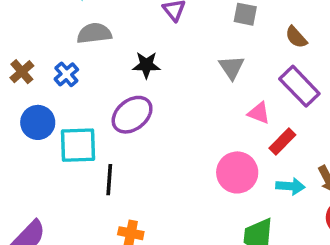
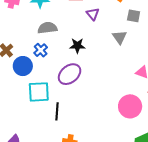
gray triangle: (231, 67) -> (120, 37), moved
blue cross: (66, 74) -> (41, 50), moved
blue circle: (38, 122) -> (23, 66), moved

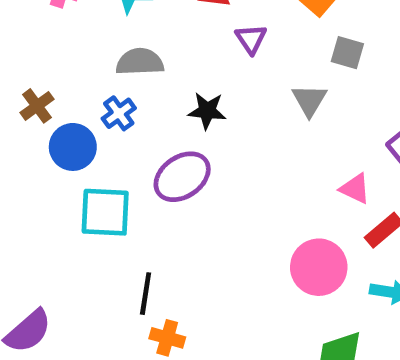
black line: (57, 111) -> (146, 294), moved

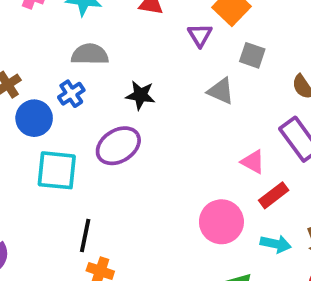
purple triangle: (251, 39) -> (200, 35), moved
gray triangle: (309, 100) -> (221, 91), turned -40

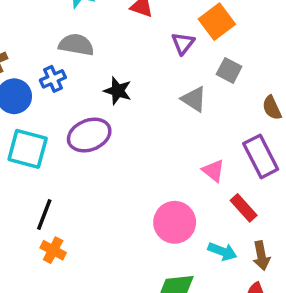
red rectangle: (274, 195) -> (244, 208), moved, turned 76

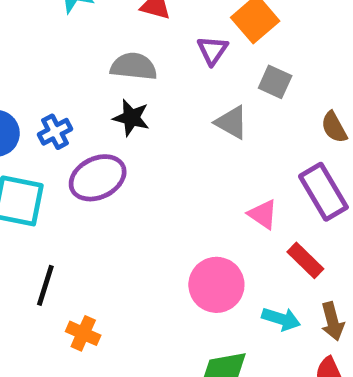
gray semicircle: (76, 45) -> (134, 66), moved
blue cross: (53, 79) -> (55, 132), moved
orange cross: (53, 250) -> (83, 333), moved

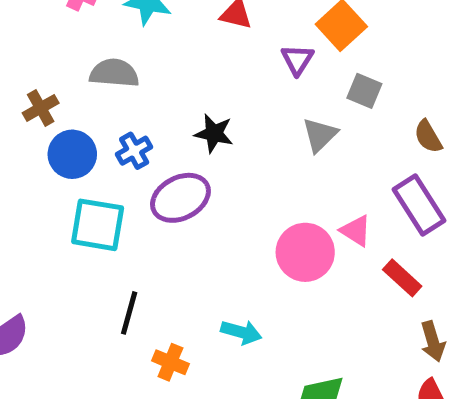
gray semicircle: (134, 66) -> (114, 73), moved
gray triangle: (232, 122) -> (320, 135), turned 48
pink circle: (216, 285) -> (305, 252), moved
cyan arrow: (281, 319) -> (241, 332), moved

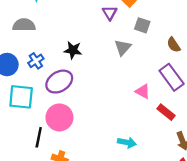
pink circle: (305, 252) -> (59, 117), moved
cyan arrow: (241, 332) -> (127, 142), moved

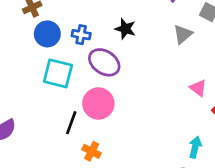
blue cross: (36, 61) -> (81, 35), turned 35
purple ellipse: (59, 82) -> (104, 62), turned 56
cyan arrow: (127, 142) -> (195, 147), moved, turned -96

